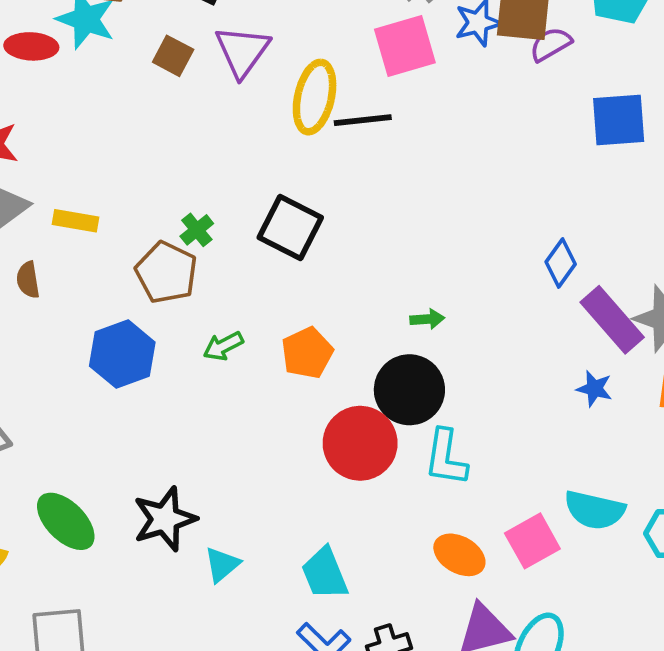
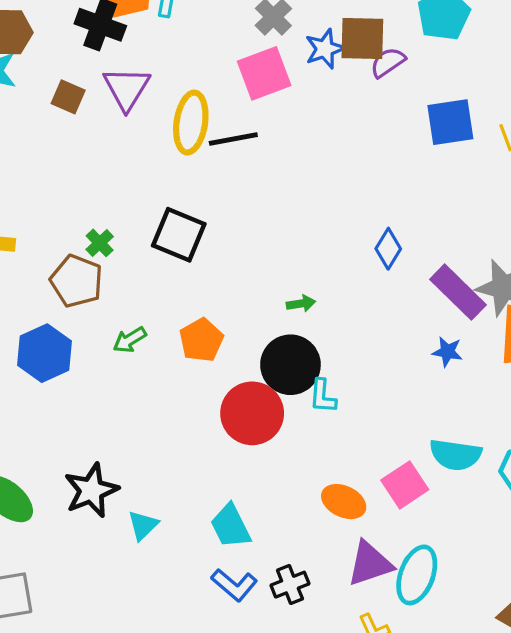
blue diamond: (561, 263) -> (388, 249), moved
cyan L-shape: (446, 458) -> (323, 396), moved, size x0.7

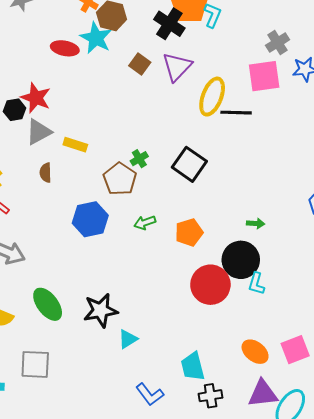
cyan trapezoid: (231, 526) -> (193, 366), moved
blue L-shape: (234, 585) -> (150, 394), moved

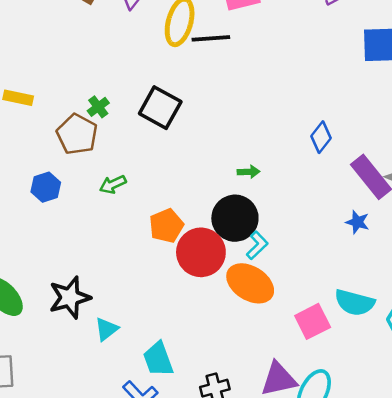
blue hexagon: (90, 219) -> (46, 187), size x0.7
orange pentagon: (189, 232) -> (166, 226), moved
cyan L-shape: (256, 284) -> (257, 245), turned -145
orange ellipse: (255, 352) -> (250, 283), moved, size x1.4
cyan trapezoid: (193, 366) -> (158, 359), moved

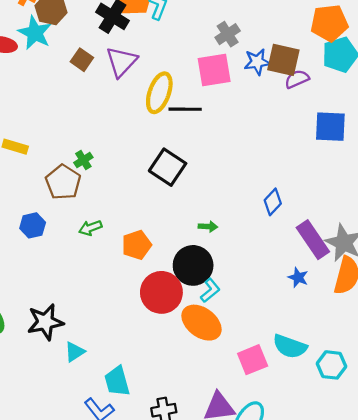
black square: (160, 108) -> (168, 167), moved
orange pentagon: (166, 226) -> (137, 245), moved

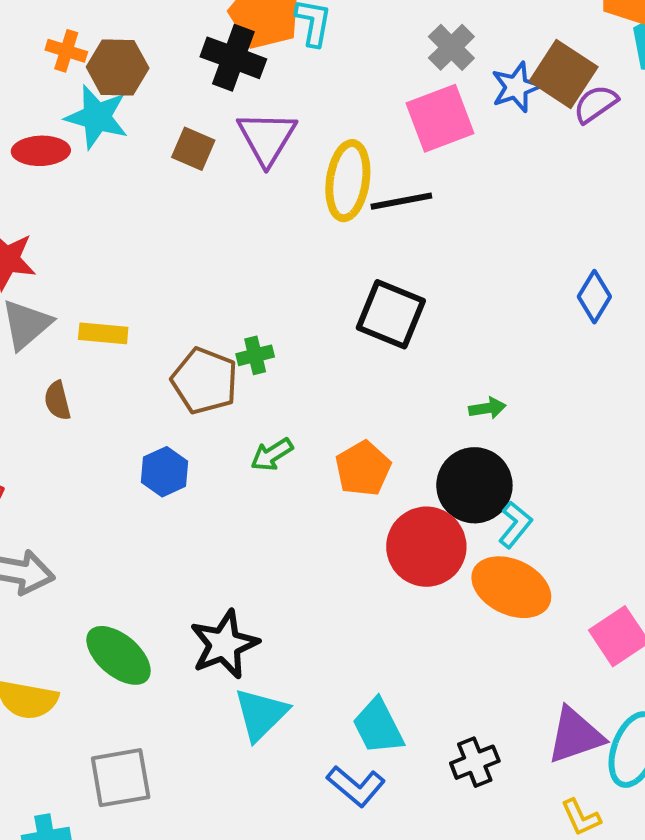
brown square: (283, 60) -> (564, 74), turned 32
green cross: (83, 160) -> (255, 355), moved, turned 30
blue diamond: (273, 202) -> (594, 297), moved
cyan triangle: (75, 352) -> (261, 714), moved, size x1.4

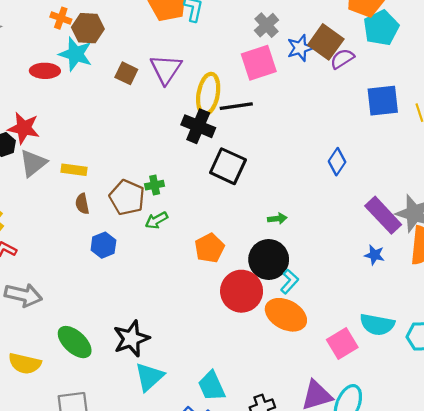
black cross: (233, 58) -> (198, 126), moved
brown semicircle: (57, 401) -> (82, 204), moved
green arrow: (272, 455) -> (156, 220), moved

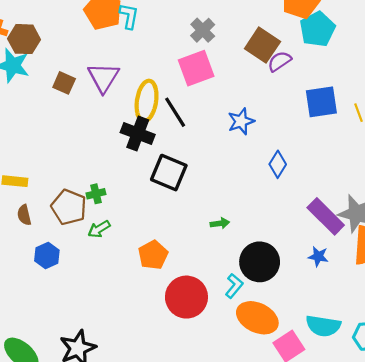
blue star: (300, 48) -> (241, 121), moved
black line: (236, 106) -> (175, 112), turned 68
black circle: (269, 259) -> (260, 262), moved
orange ellipse: (286, 315) -> (257, 318), moved

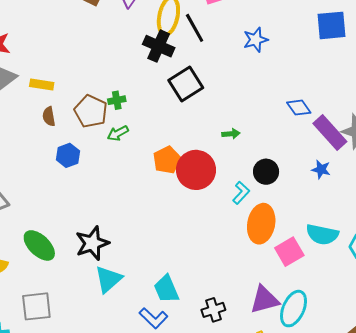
blue diamond: (278, 164) -> (299, 108), moved, turned -70
black square: (169, 173) -> (186, 84), turned 32
black circle: (260, 262) -> (266, 172), size x0.7
red circle: (186, 297) -> (196, 170), moved
orange ellipse: (257, 318) -> (261, 224), turned 72

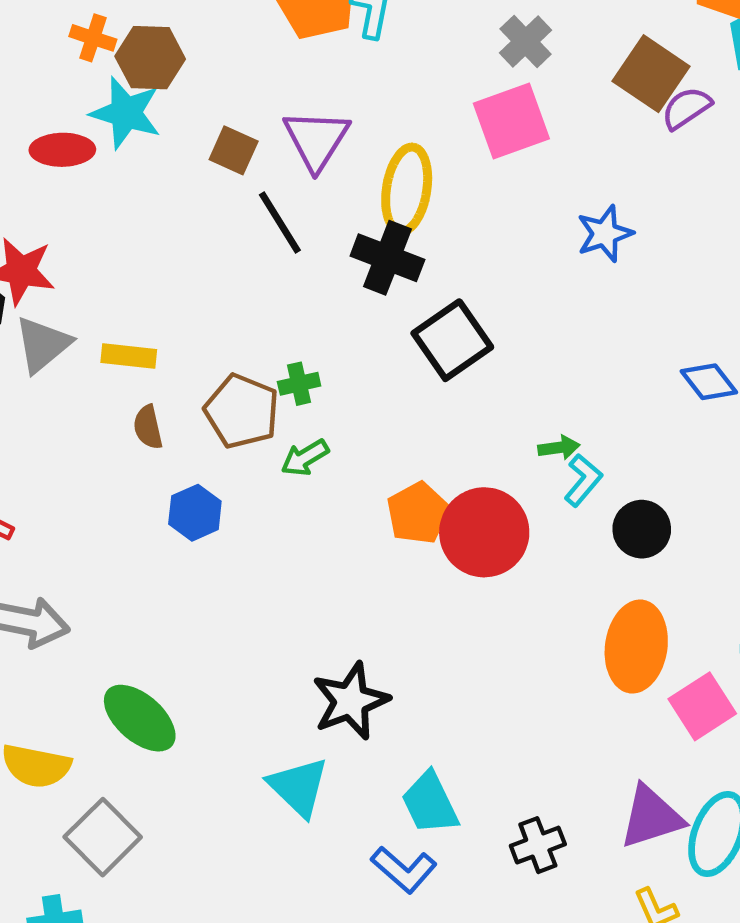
black line: (195, 28) -> (280, 222), moved
cyan L-shape: (241, 193) -> (583, 480), moved
black star: (92, 243) -> (351, 701), moved
cyan triangle: (108, 279) -> (298, 787), turned -32
gray square: (36, 306) -> (103, 837), moved, turned -36

